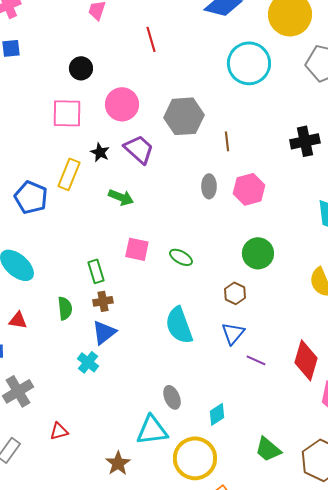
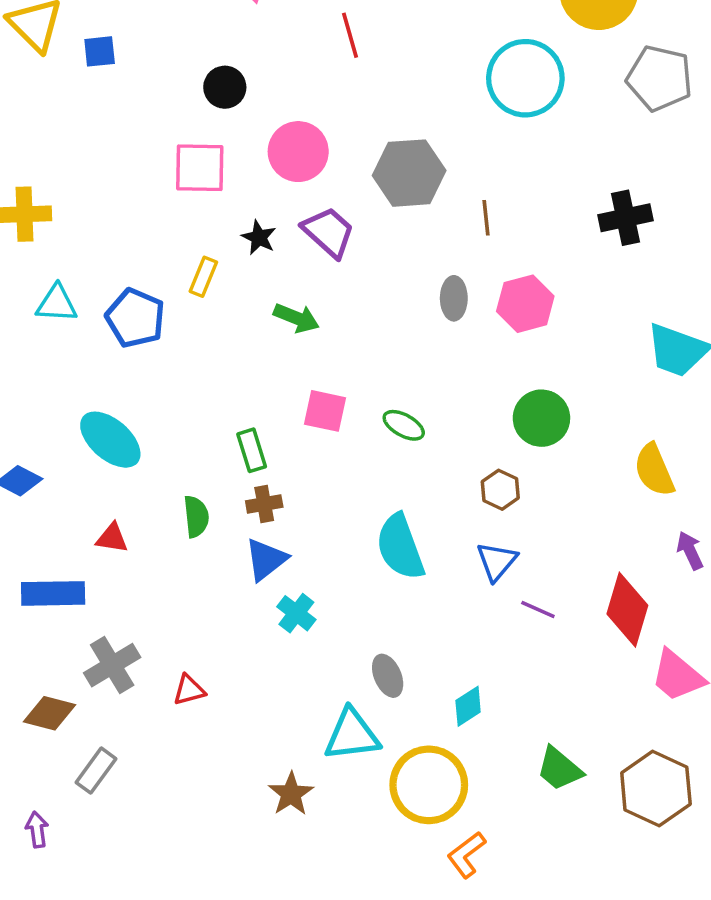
yellow rectangle: (69, 174) -> (203, 277), size x0.7
cyan cross: (88, 362) -> (296, 613), moved
red triangle: (59, 431) -> (189, 690), moved

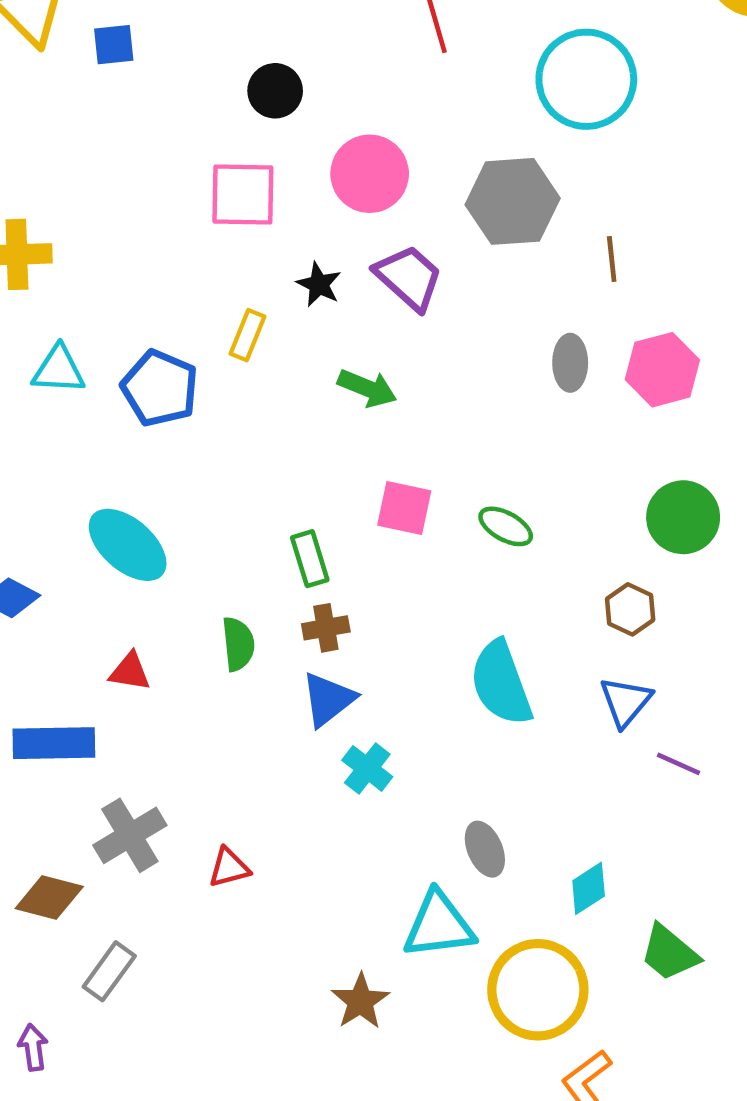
cyan circle: (525, 78) -> (586, 79), moved
green trapezoid: (559, 769) -> (669, 953), moved

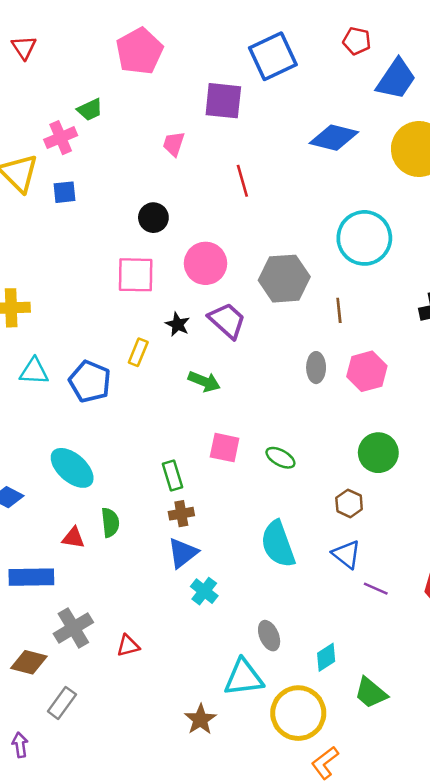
cyan circle: (586, 79) -> (364, 238), moved
green semicircle: (238, 644) -> (110, 523), moved
blue triangle: (625, 702) -> (347, 554), turned -32

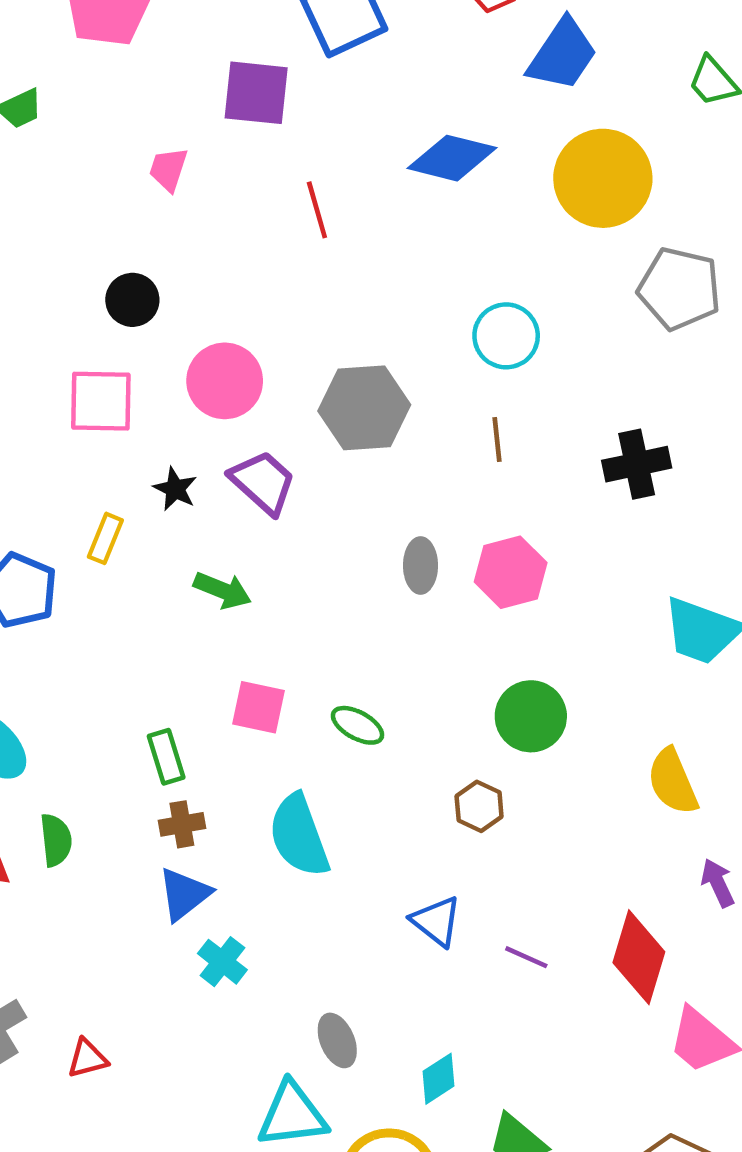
red line: (242, 181) -> (317, 210), moved
cyan circle: (364, 238) -> (506, 336), size x0.7
brown line: (339, 310) -> (497, 439), moved
cyan semicircle: (278, 544) -> (299, 836), moved
blue triangle: (347, 554) -> (436, 921), moved

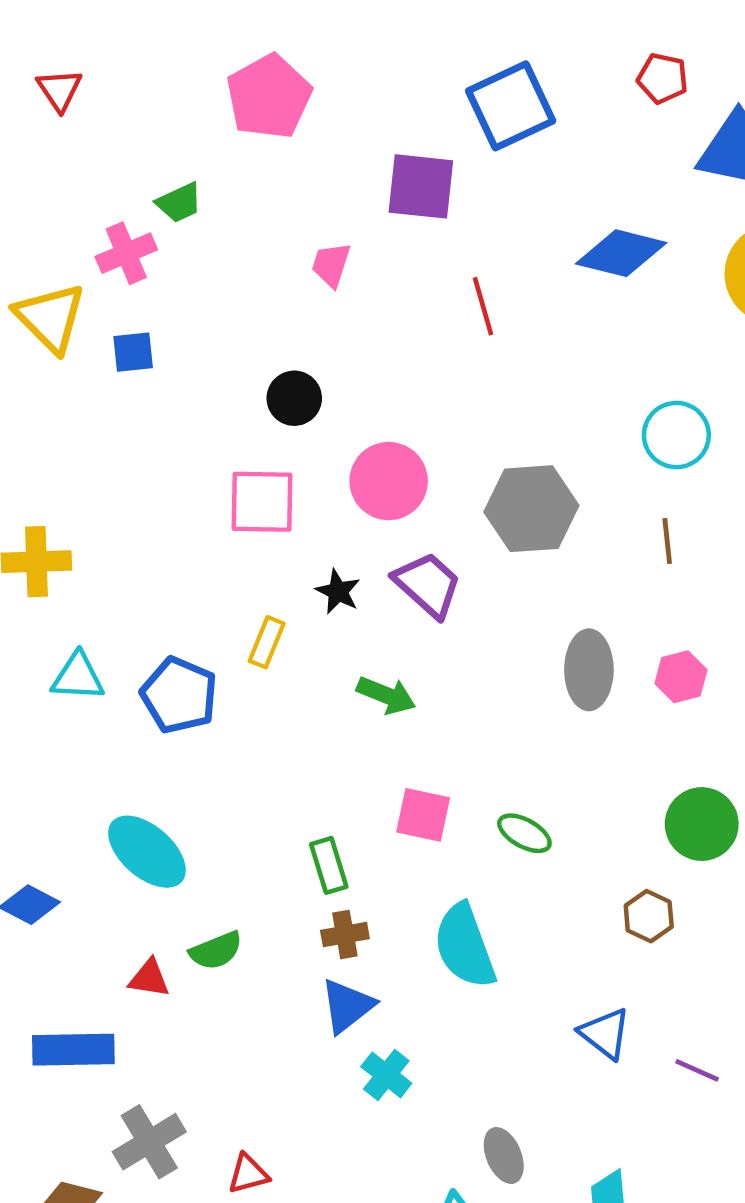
gray ellipse: (421, 565) -> (589, 670), size x1.4
pink hexagon: (511, 572) -> (681, 677), size x0.7
green semicircle: (56, 840) -> (216, 951), turned 74

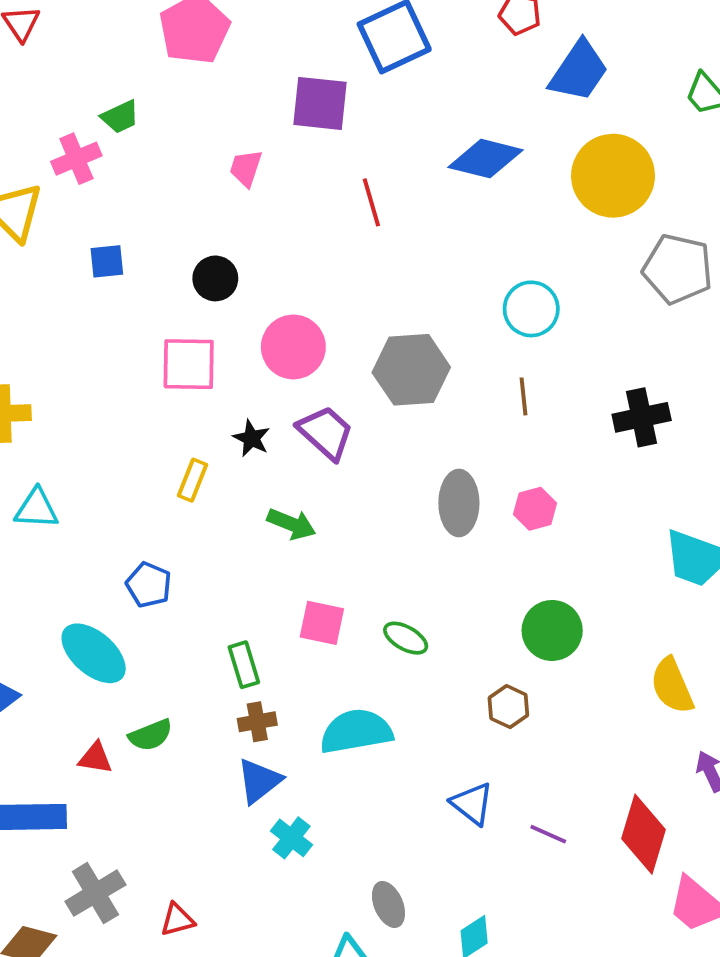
blue square: (133, 352) -> (107, 261), moved
blue pentagon: (179, 695) -> (149, 585), moved, size x0.7
cyan semicircle: (465, 946) -> (356, 731), turned 100

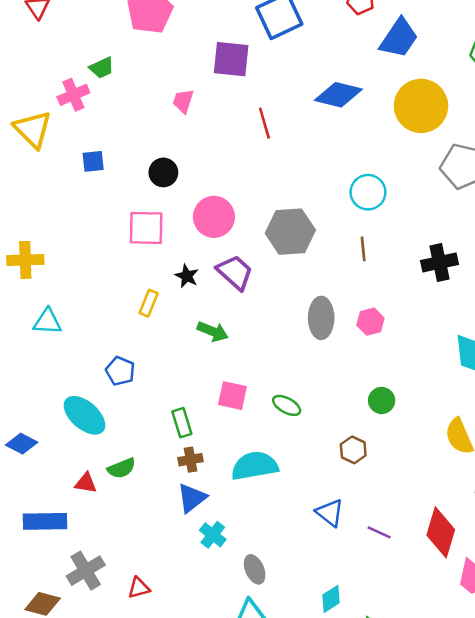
green circle: (552, 630) -> (382, 400), size x0.7
gray ellipse: (388, 904) -> (255, 569), moved

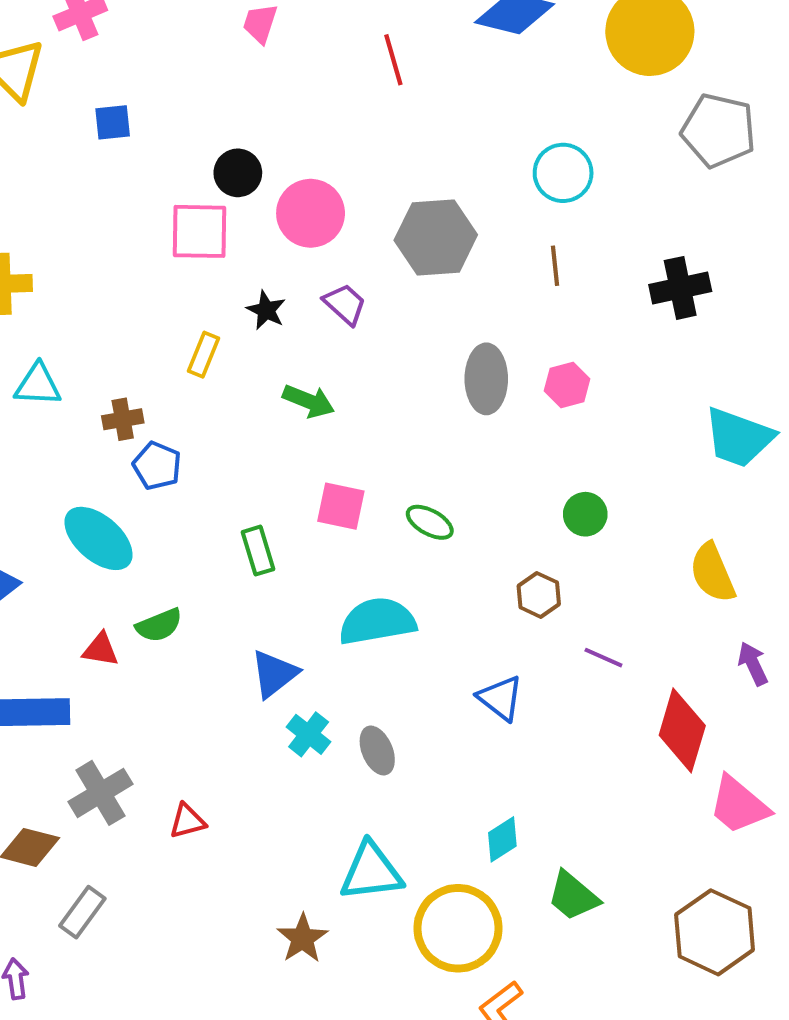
black circle: (163, 172) -> (238, 173), moved
purple trapezoid: (235, 272) -> (345, 304), size x0.7
brown cross: (191, 460) -> (123, 419), moved
purple line: (379, 532) -> (603, 658), moved
gray ellipse: (255, 569) -> (377, 751), moved

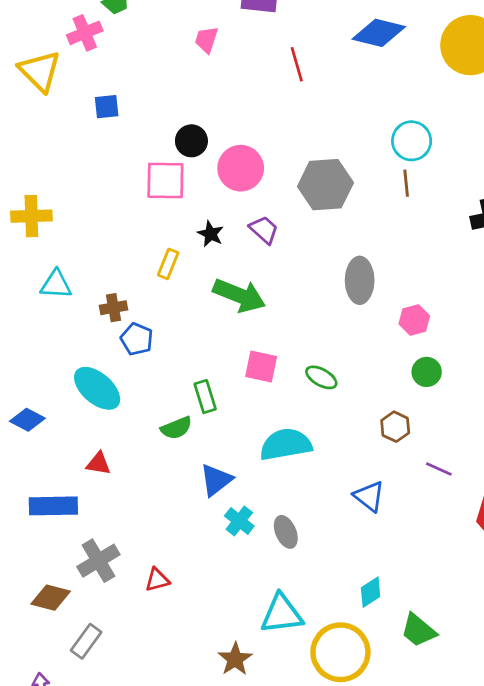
brown line: (555, 266) -> (406, 183), moved
pink hexagon: (567, 385) -> (414, 320), moved
green arrow: (309, 401) -> (239, 295), size x1.5
green semicircle: (159, 625) -> (176, 428), moved

